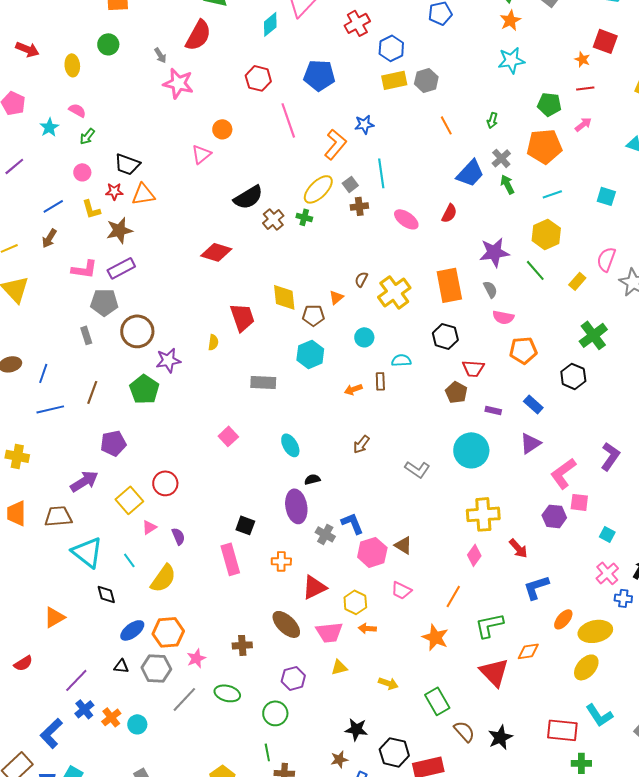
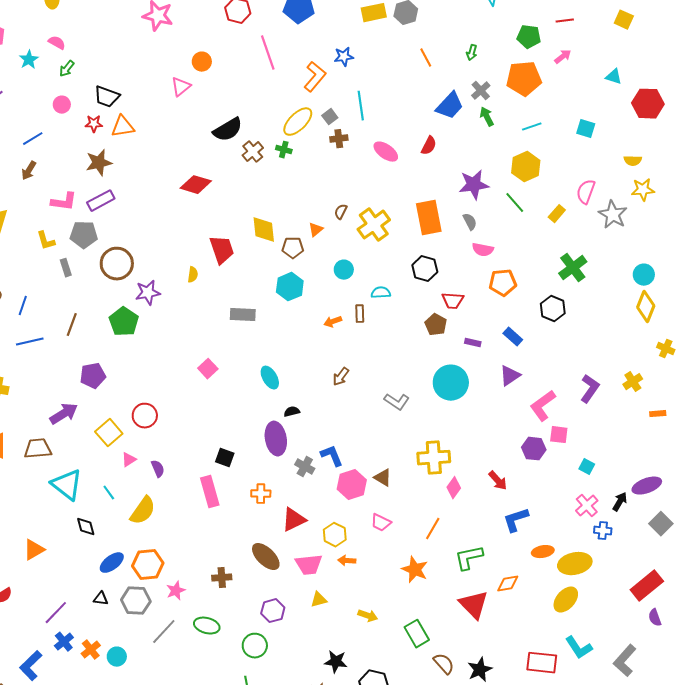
yellow L-shape: (91, 209) -> (46, 241), moved
yellow cross: (483, 514) -> (434, 458), moved
orange ellipse: (563, 619) -> (543, 552), turned 40

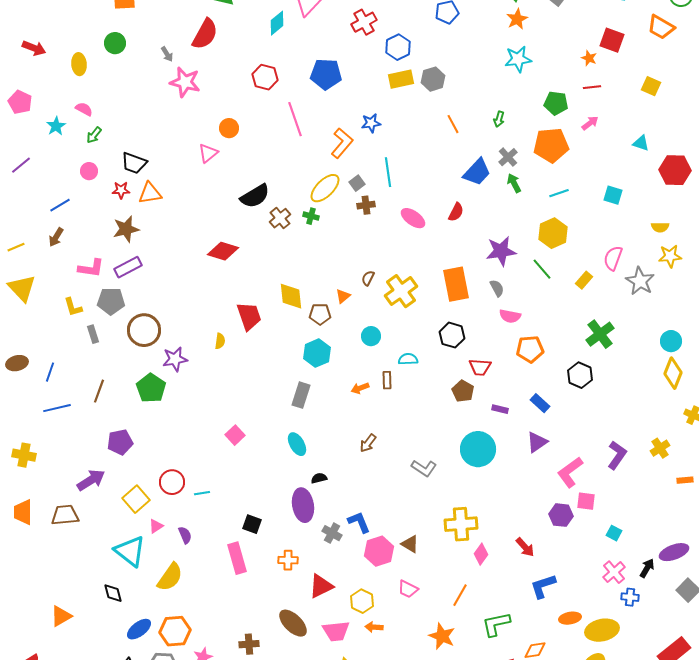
gray rectangle: (243, 315) -> (301, 395), moved, turned -75
cyan triangle: (67, 485) -> (130, 551), moved
cyan line: (109, 493) -> (202, 493), moved, turned -63

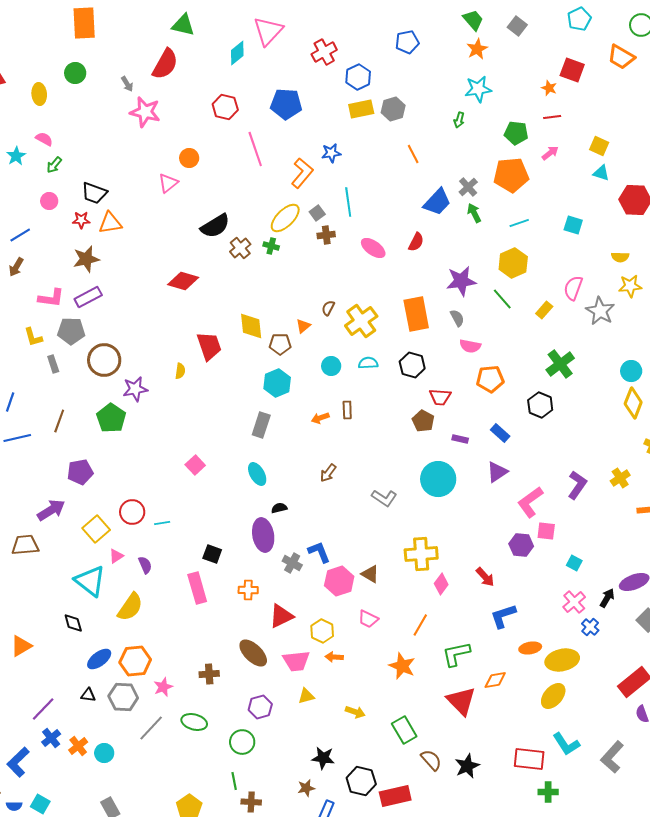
yellow square: (651, 86) -> (599, 146), moved
green arrow: (499, 119) -> (459, 120), moved
cyan semicircle: (408, 359) -> (368, 363), moved
blue cross: (630, 597) -> (590, 627), turned 36

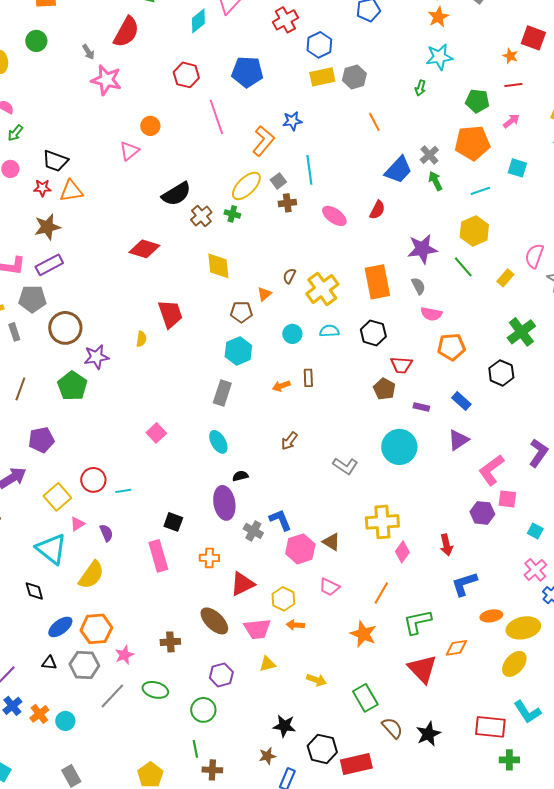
cyan square: (573, 225) -> (517, 168), moved
yellow diamond: (251, 326) -> (218, 266), moved
red arrow: (485, 577) -> (446, 545), turned 30

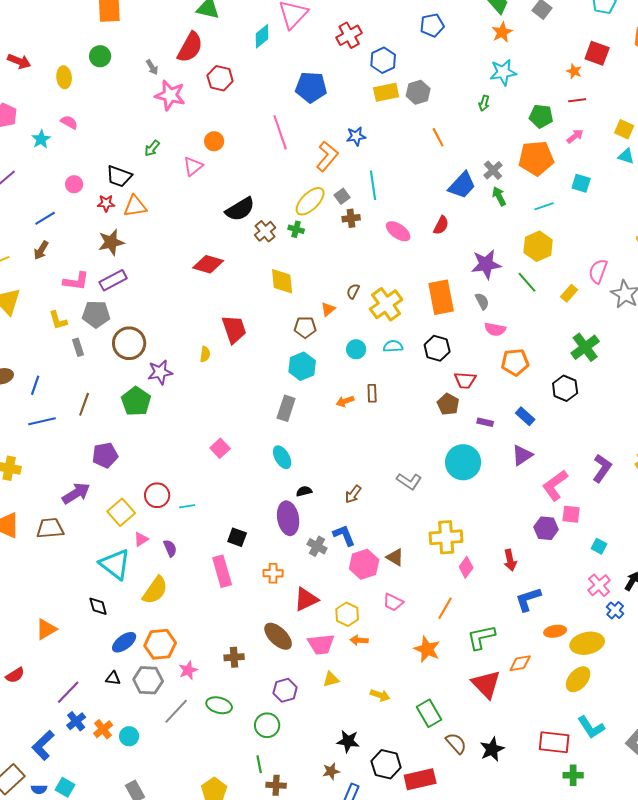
red hexagon: (186, 75) -> (220, 78), moved
green arrow: (15, 133) -> (152, 148), moved
brown arrow: (289, 441) -> (353, 494), moved

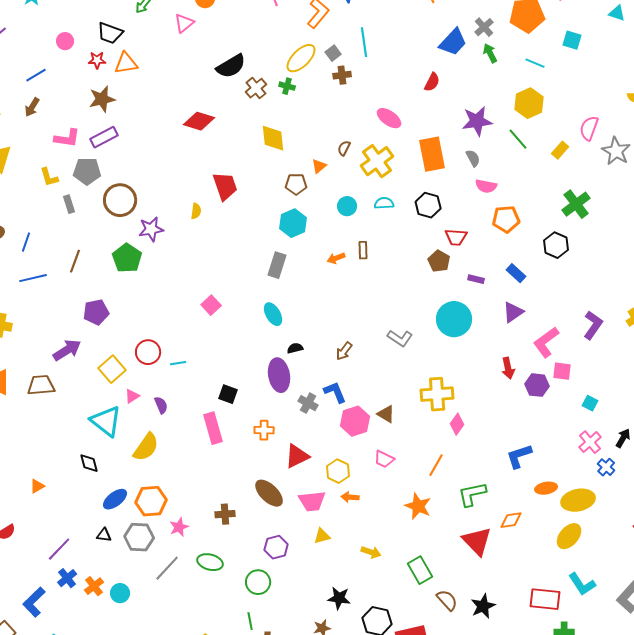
cyan line: (544, 206) -> (535, 63), turned 42
pink ellipse: (398, 231) -> (389, 118), moved
red arrow: (510, 560) -> (508, 368), moved
orange triangle: (46, 629) -> (37, 486), size x0.7

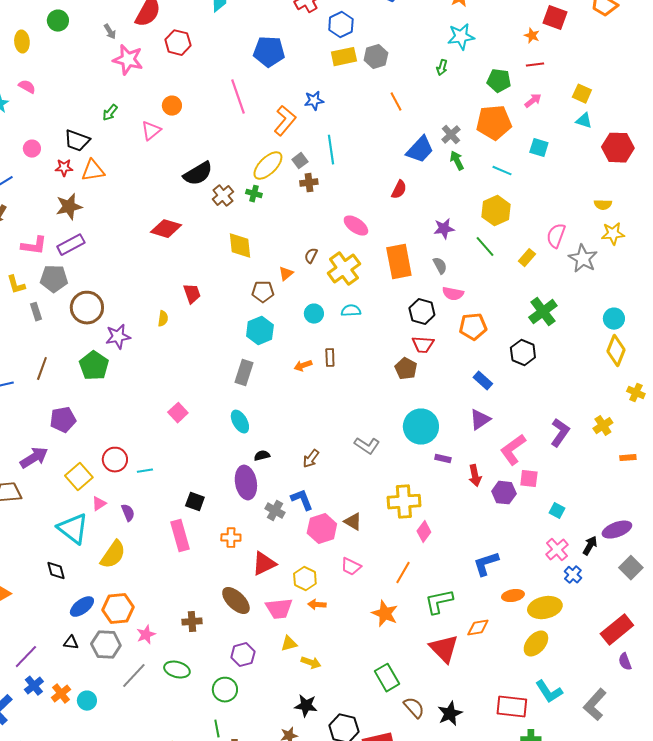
purple star: (477, 121) -> (444, 229), size x0.7
red trapezoid: (225, 186) -> (192, 294), size x0.7
black hexagon: (428, 205) -> (422, 312), moved
purple rectangle: (476, 279) -> (443, 459), moved
yellow arrow: (371, 552) -> (311, 663), moved

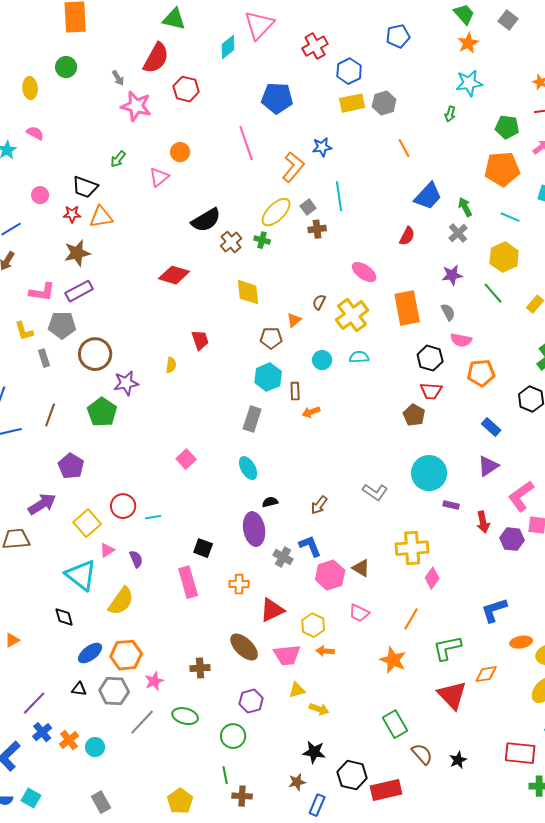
gray cross: (451, 135) -> (458, 233), moved
brown rectangle: (330, 358) -> (295, 391), moved
purple pentagon: (63, 420) -> (71, 466), turned -30
black star: (450, 714) -> (458, 760), size x0.7

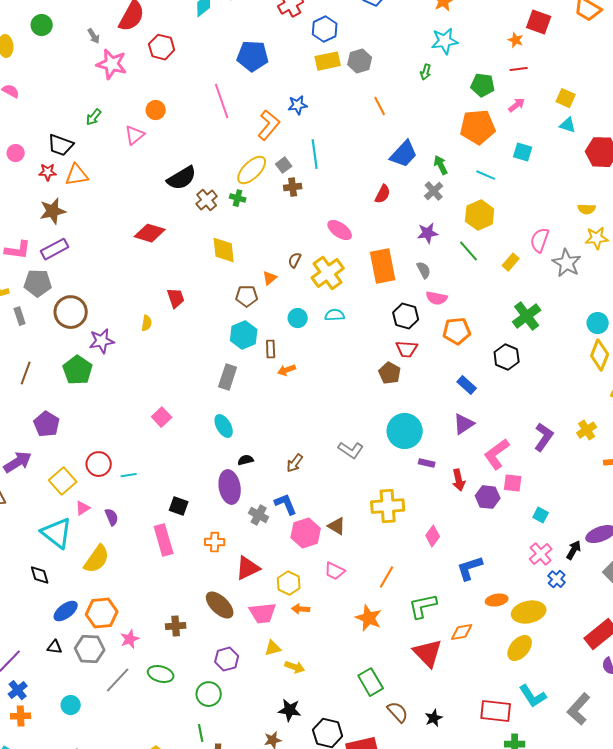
pink diamond: (432, 578) -> (433, 536), moved
orange cross: (69, 740) -> (21, 716), moved, turned 36

